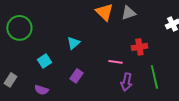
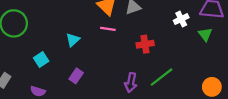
pink line: (115, 62) -> (108, 29), moved
green line: (154, 77) -> (161, 77), turned 65

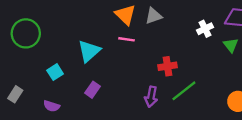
cyan triangle: (73, 40) -> (89, 51), size x1.5
red cross: (145, 44) -> (168, 66), moved

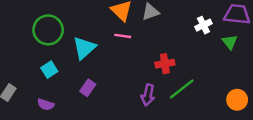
green circle: (26, 33) -> (48, 30), moved

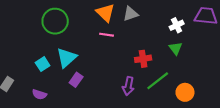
green circle: (48, 30) -> (55, 21), moved
green triangle: (230, 42) -> (176, 48), moved
cyan triangle: (84, 48) -> (67, 58), moved
orange circle: (237, 100) -> (185, 92), moved

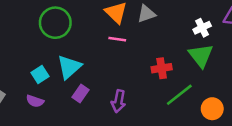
green triangle: (176, 48) -> (201, 56), size x1.5
purple arrow: (128, 86) -> (119, 101), moved
purple semicircle: (39, 94) -> (35, 101), moved

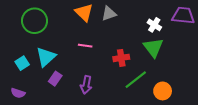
white cross: (202, 28) -> (154, 25), turned -32
pink line: (117, 39) -> (85, 46), moved
purple semicircle: (35, 101) -> (18, 93), moved

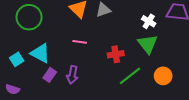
cyan triangle: (46, 57) -> (40, 53), turned -50
purple arrow: (86, 85) -> (72, 75), moved
orange circle: (163, 91) -> (163, 76), moved

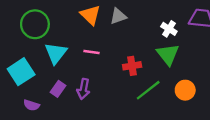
cyan triangle: (40, 53) -> (56, 53), moved, turned 40
cyan square: (17, 59) -> (21, 72), size x1.6
purple semicircle: (13, 89) -> (31, 105), moved

